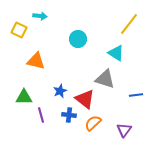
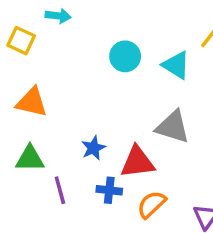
cyan triangle: (116, 53) -> (176, 65), moved
orange triangle: (36, 61) -> (32, 102), moved
red triangle: (85, 99) -> (137, 162), turned -45

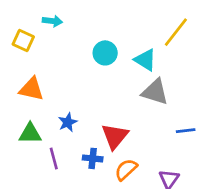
gray triangle: (173, 127) -> (155, 92), moved
blue star: (93, 148) -> (68, 122), moved
red triangle: (137, 162) -> (115, 136), turned -44

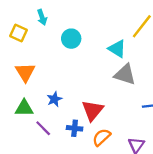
cyan arrow: (52, 21) -> (42, 17), turned 64
cyan circle: (105, 53) -> (71, 39), moved
orange triangle: (32, 89) -> (25, 72), turned 45
purple line: (54, 158) -> (43, 128), turned -30

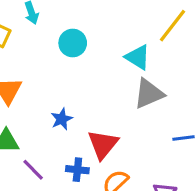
gray triangle: (125, 74) -> (149, 94), turned -40
blue star: (54, 99) -> (62, 119), moved

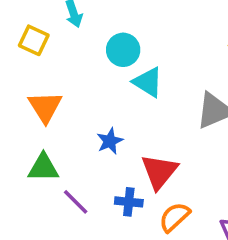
cyan triangle: (138, 57) -> (148, 82), moved

